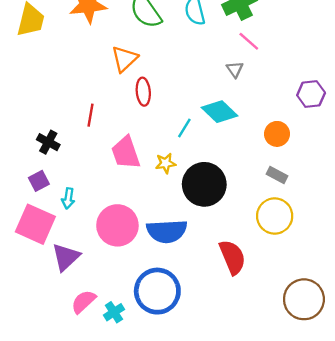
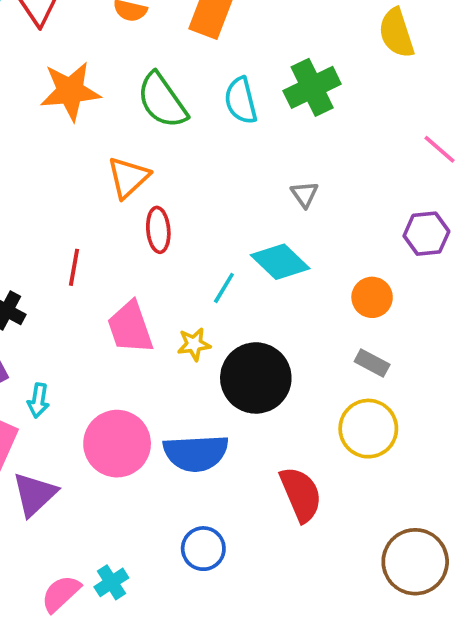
pink line: (249, 41) -> (440, 149), moved
blue circle: (157, 291) -> (203, 549), moved, size x0.6
pink semicircle: (83, 302) -> (61, 594), moved

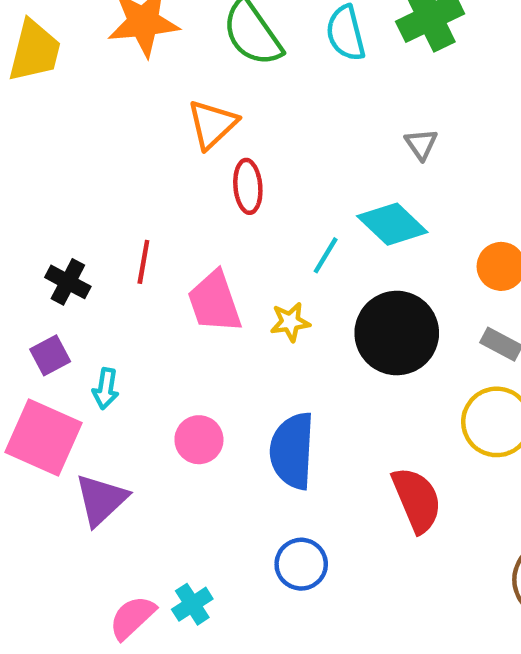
red line: (74, 267) -> (143, 262), moved
black circle: (256, 378) -> (397, 333), moved
pink circle: (117, 444) -> (199, 440), size x0.6
blue semicircle: (196, 453) -> (292, 451), turned 96

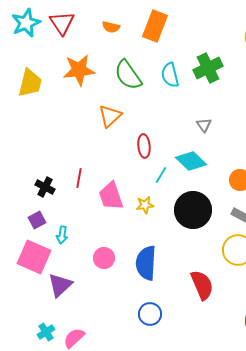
red ellipse: (248, 186) -> (144, 146), moved
cyan cross: (192, 604) -> (46, 332), moved

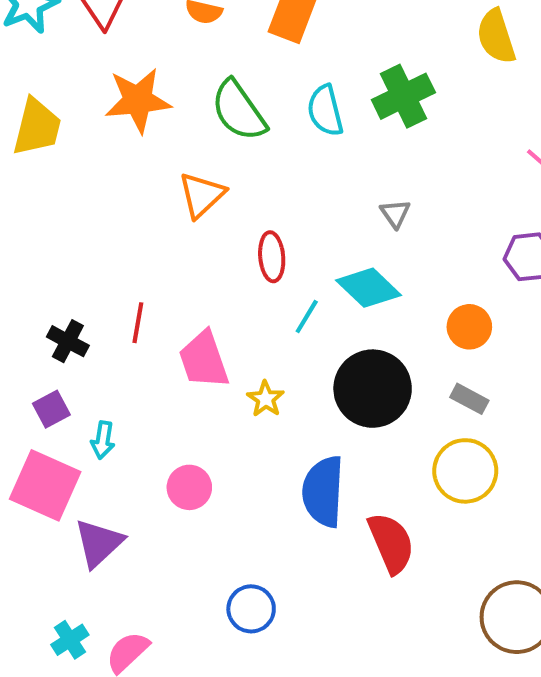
yellow star: (145, 205) -> (266, 399), moved, turned -30
blue semicircle: (146, 263) -> (323, 492), moved
blue circle: (150, 314) -> (251, 609), moved

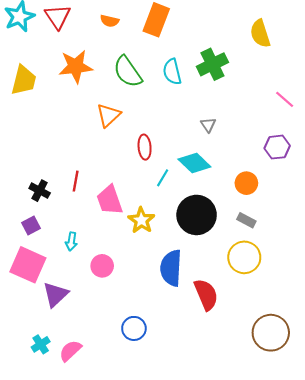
yellow star: (266, 399) -> (141, 220), size x1.4
cyan arrow: (103, 440) -> (71, 241), moved

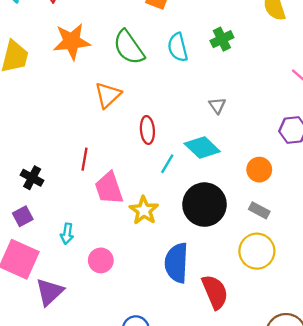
green cross: (212, 64) -> (222, 39), size x0.7
red line: (76, 181) -> (84, 159), moved

